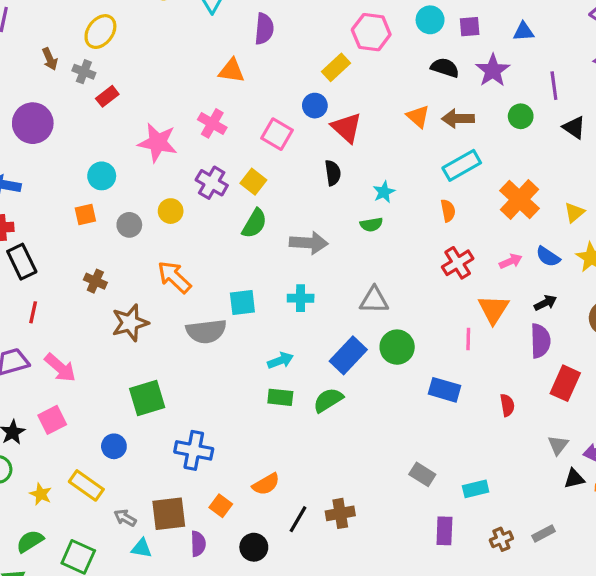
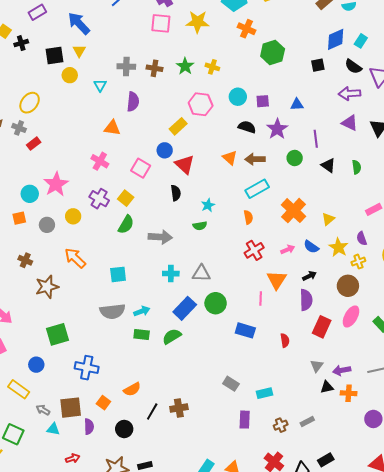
pink star: (158, 143) -> (56, 184), moved, turned 30
cyan cross: (301, 298) -> (171, 274), moved
gray semicircle: (206, 331) -> (112, 311), moved

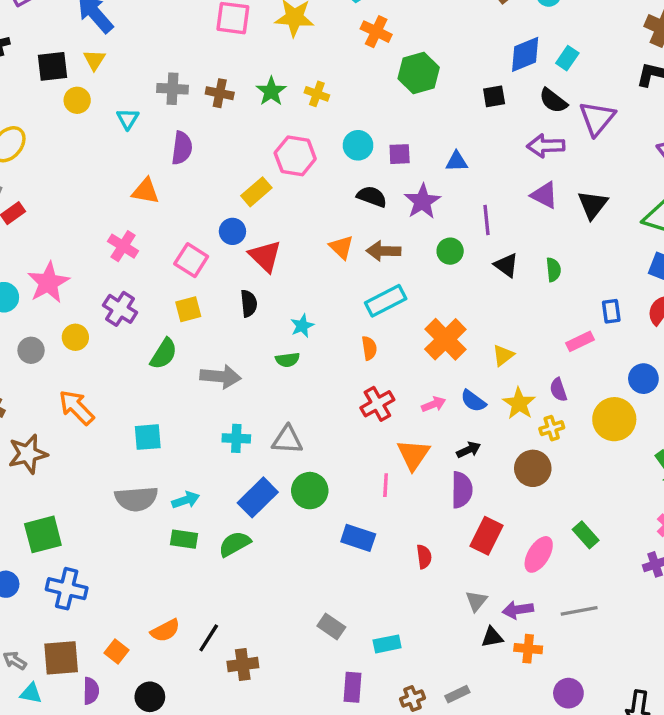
yellow square: (126, 198) -> (188, 309), moved, turned 35
pink ellipse: (351, 316) -> (539, 554), moved
blue cross: (87, 368) -> (67, 589), moved
black line: (152, 411) -> (209, 638), moved

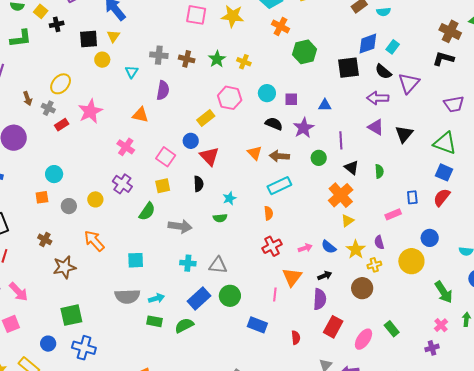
black square: (494, 96) -> (348, 68), size x1.6
pink star: (48, 283) -> (90, 111), moved
orange cross: (445, 339) -> (341, 195), moved

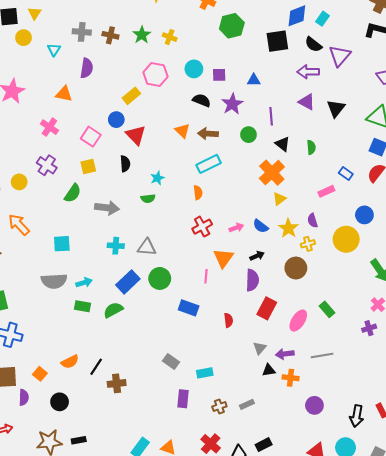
blue rectangle: (412, 197) -> (346, 173), turned -48

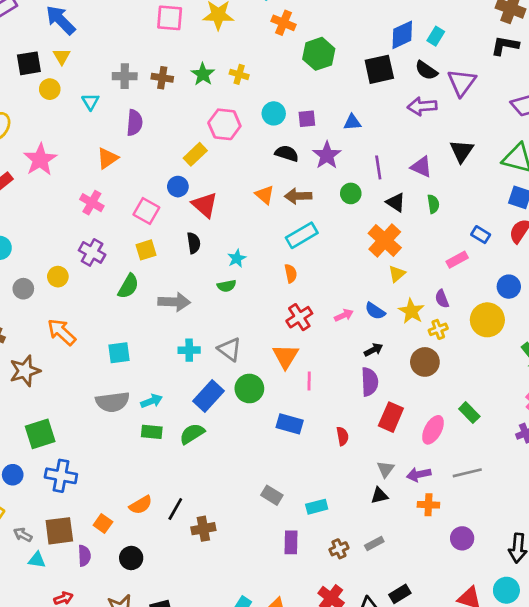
orange triangle: (64, 94) -> (108, 158), turned -42
purple triangle: (307, 102) -> (421, 167), moved
gray triangle: (147, 247) -> (230, 349), turned 36
orange triangle: (223, 258) -> (286, 356), moved
black triangle: (269, 370) -> (379, 496), moved

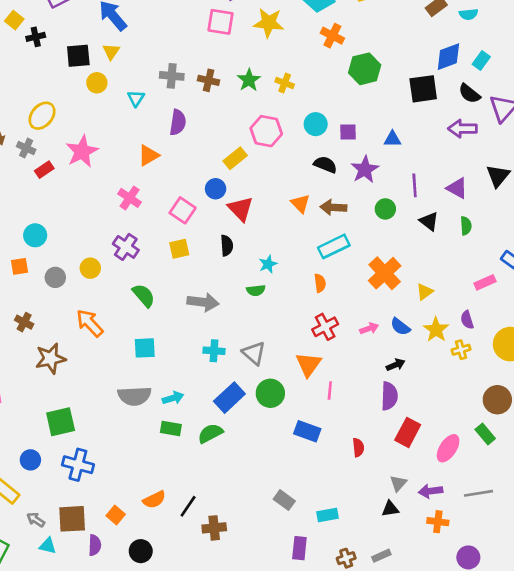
orange cross: (385, 240) -> (385, 273), moved
green semicircle: (128, 286) -> (144, 295), moved, turned -75
brown circle: (425, 362) -> (497, 400), moved

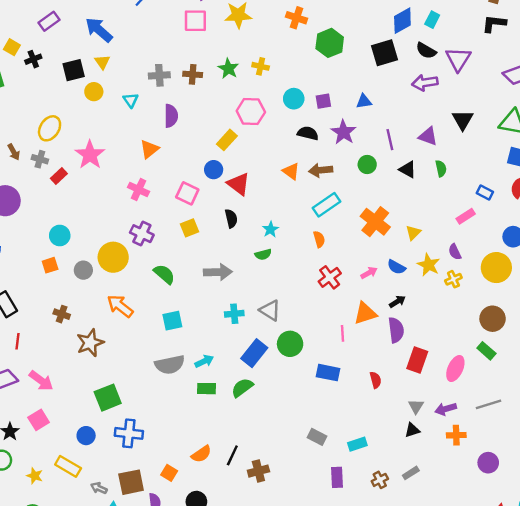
yellow circle: (90, 268) -> (113, 257), size x1.6
orange triangle: (308, 364) -> (365, 313), moved, turned 45

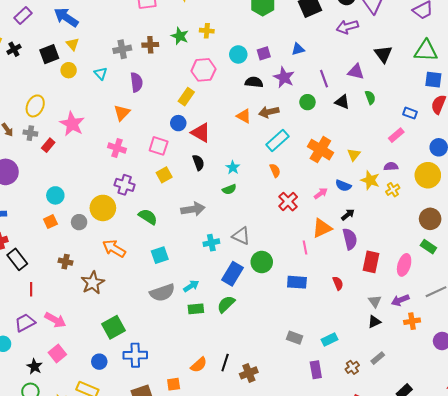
purple semicircle: (455, 252) -> (391, 166), turned 120
orange square: (169, 473) -> (174, 384), turned -32

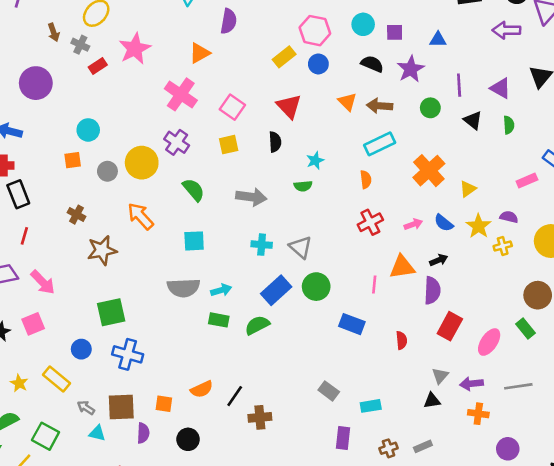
blue circle: (178, 123) -> (318, 64), moved
pink cross: (117, 148) -> (181, 94), size x1.4

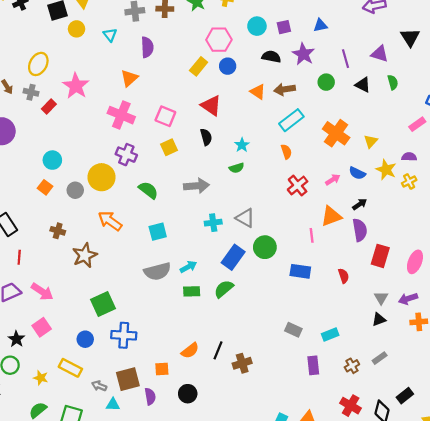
orange square: (73, 160) -> (45, 187), turned -32

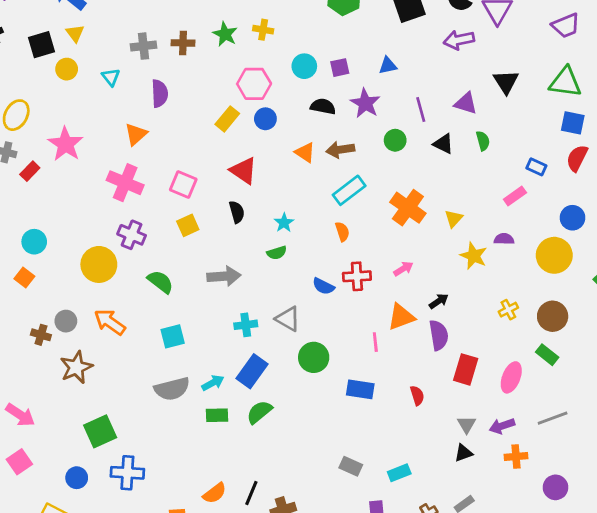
blue semicircle: (357, 173) -> (323, 286), moved
yellow cross: (409, 182) -> (508, 310), moved
red cross: (298, 185) -> (357, 276), turned 36
gray circle: (75, 190) -> (66, 321), moved
blue rectangle: (233, 257) -> (252, 371), moved

